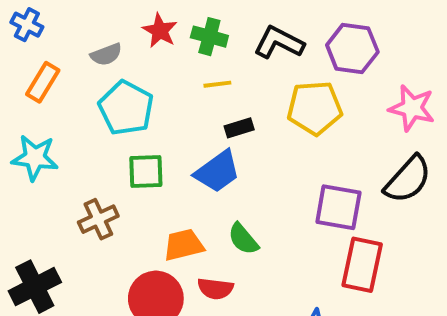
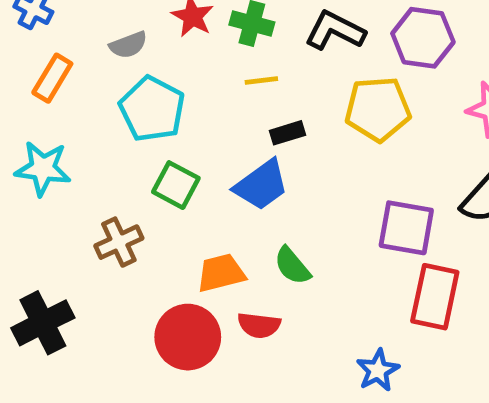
green square: (146, 171) -> (176, 185), turned 30

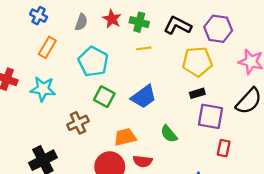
gray semicircle: (128, 45) -> (81, 22), moved, turned -49
black rectangle: (288, 133) -> (197, 93), moved
green semicircle: (292, 266) -> (169, 134), moved
red rectangle: (435, 297) -> (224, 148), size x0.6

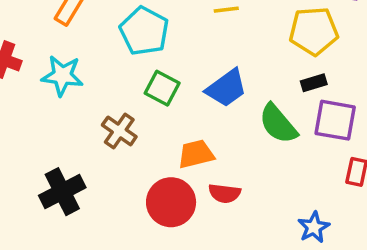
brown cross: (78, 123) -> (119, 131), turned -30
green semicircle: (169, 134) -> (278, 124), moved, size x1.4

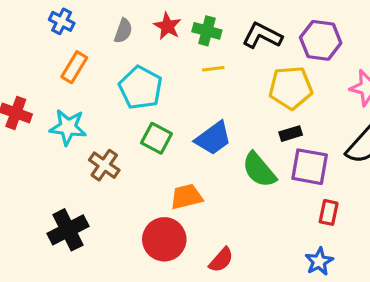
brown cross: (119, 131) -> (104, 165), moved
red semicircle: (225, 193) -> (221, 260), moved, turned -56
blue star: (314, 227) -> (319, 261), moved

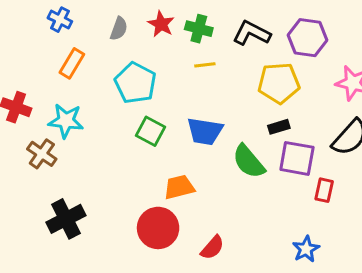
blue trapezoid: (213, 138) -> (205, 131), turned 45
brown cross: (104, 165) -> (42, 154), moved
red rectangle: (329, 212) -> (324, 190), moved

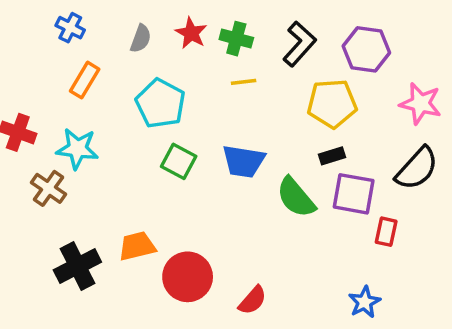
black L-shape: (252, 33) -> (300, 44), turned 105
orange trapezoid: (179, 187) -> (137, 246), moved

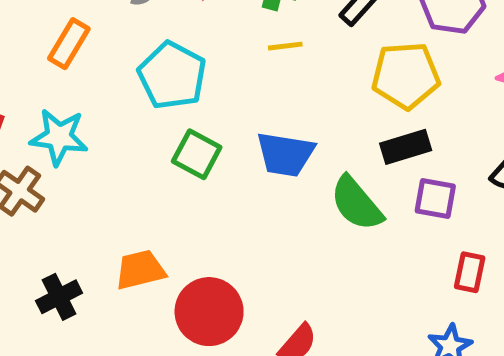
black rectangle: (332, 156) -> (406, 147), size x1.4
purple square: (354, 194) -> (435, 199), size x0.7
red rectangle: (386, 232) -> (470, 272), moved
black cross: (77, 266) -> (59, 297), size x0.7

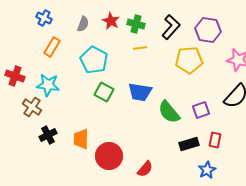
black rectangle: (406, 147) -> (189, 144), moved
purple square: (435, 199) -> (201, 110), turned -30
orange trapezoid: (140, 270) -> (81, 139), turned -75
black cross: (59, 297) -> (48, 135), moved

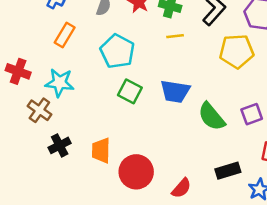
black rectangle: (189, 144) -> (228, 171), moved

